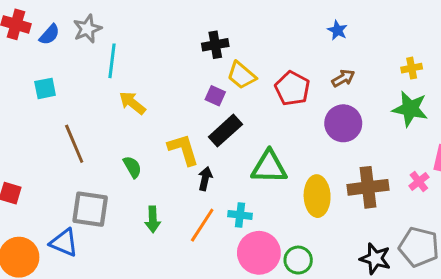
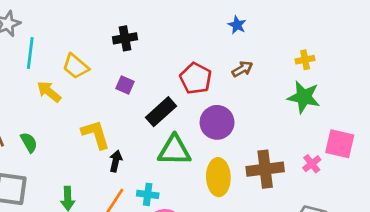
yellow trapezoid: (241, 75) -> (76, 66), moved
purple circle: (343, 123) -> (217, 122), moved
black rectangle: (225, 131) -> (161, 112), moved
green semicircle: (132, 167) -> (29, 142), moved

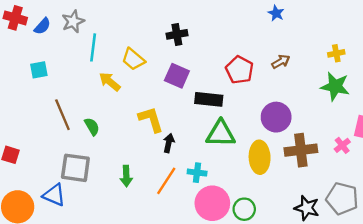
blue star: (237, 25) -> (276, 13), moved
purple square: (125, 85) -> (177, 76), size x1.5
black rectangle: (161, 112) -> (209, 99), turned 48
purple circle: (217, 122) -> (276, 117), moved

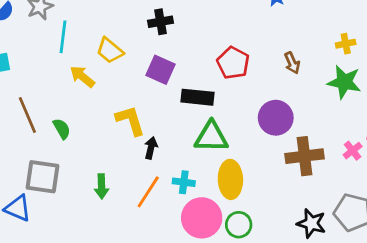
brown arrow: (281, 62) -> (292, 63), moved, turned 96
yellow ellipse: (260, 157) -> (230, 179), moved

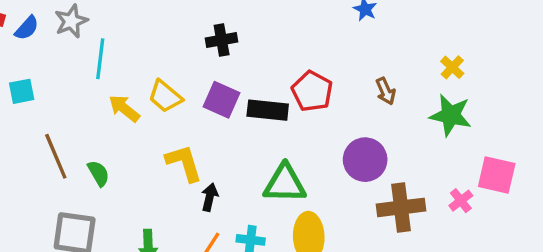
yellow cross: (346, 44) -> (452, 67), turned -36
yellow trapezoid: (110, 51) -> (165, 96), moved
black rectangle: (198, 97) -> (268, 110), moved

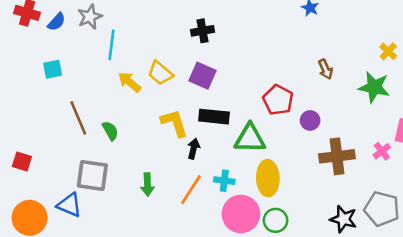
yellow cross: (452, 67) -> (388, 51), moved
red pentagon: (312, 91) -> (278, 100), moved
black rectangle: (268, 110) -> (214, 117), moved
purple circle: (365, 160) -> (310, 120), size x0.6

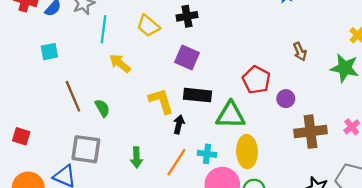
yellow trapezoid: (160, 73) -> (148, 26), moved

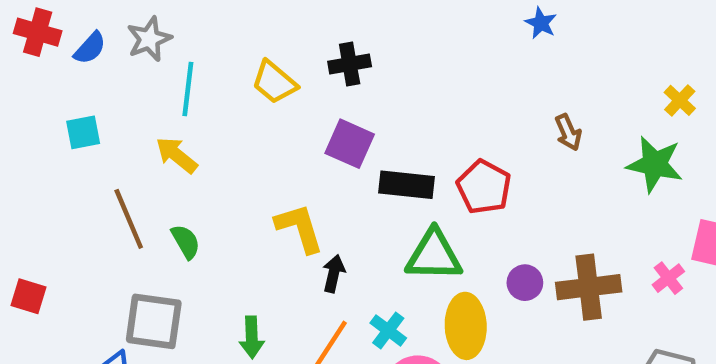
yellow arrow: (120, 63) -> (177, 155), moved
black rectangle: (198, 95) -> (407, 185), moved
purple circle: (286, 99) -> (525, 283), moved
cyan cross: (207, 154) -> (388, 330), turned 30

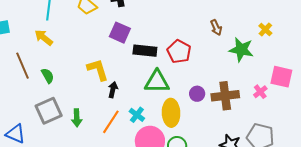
yellow cross: (680, 100) -> (265, 30), moved
green star: (655, 164) -> (241, 50), moved
gray square: (154, 321) -> (49, 111), moved, turned -32

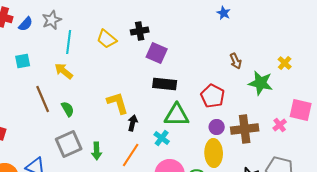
purple square: (120, 33) -> (157, 53), moved
red pentagon: (179, 52) -> (213, 96), moved
yellow ellipse: (171, 113) -> (214, 153), moved
cyan cross: (137, 115) -> (162, 138), moved

